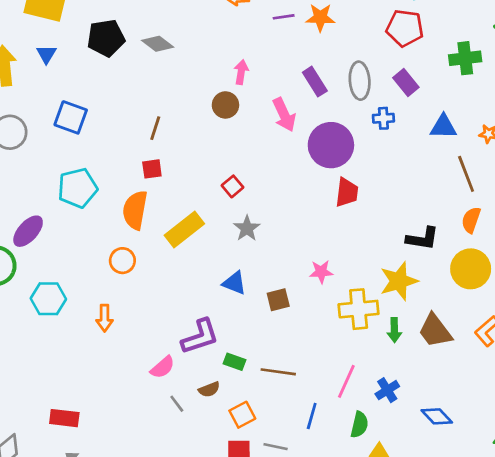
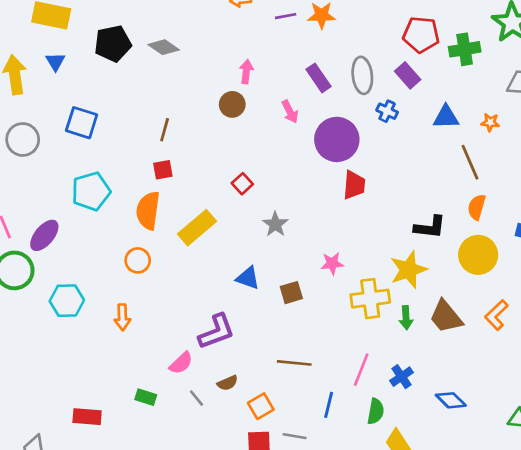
red pentagon: (405, 28) -> (421, 35), moved
pink arrow: (284, 115) -> (290, 112), size x0.7
blue cross: (383, 118) -> (387, 111), turned 30
gray star: (247, 228) -> (275, 224), moved
green rectangle: (234, 362) -> (146, 397), moved

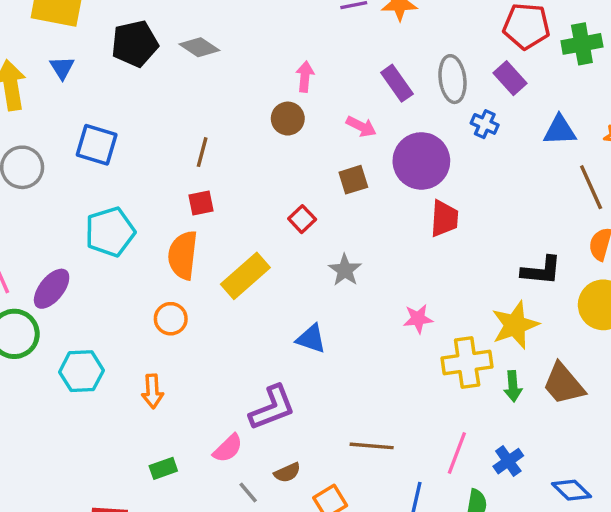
pink arrow: (290, 112) -> (361, 127), turned -35
brown square: (291, 293) -> (353, 180), moved
green rectangle: (146, 397) -> (163, 468), moved, turned -36

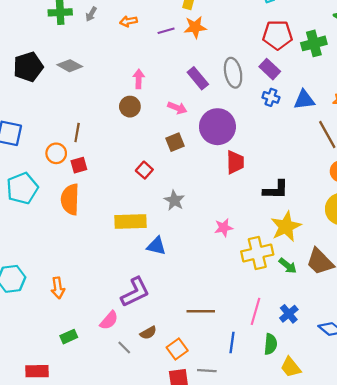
blue cross: (485, 124) -> (271, 97), moved
black L-shape: (541, 271) -> (276, 190), moved
yellow rectangle: (245, 276) -> (131, 222), moved, turned 44
orange circle: (171, 319) -> (56, 153), moved
green arrow: (513, 386) -> (288, 266), turned -42

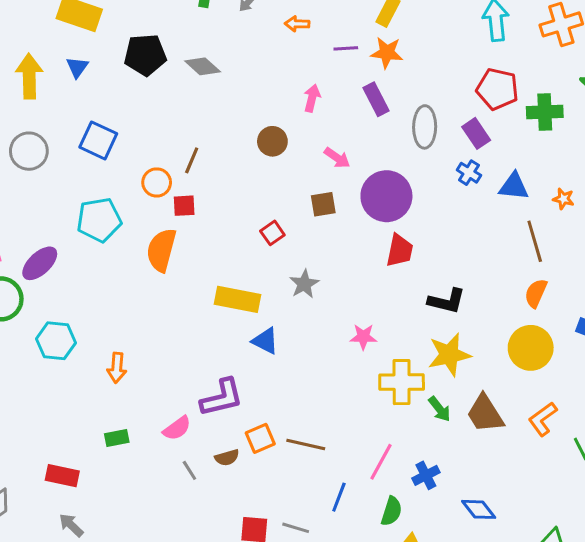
purple rectangle: (198, 78) -> (376, 99), moved
pink arrow: (139, 79) -> (312, 98), moved
orange square: (177, 349) -> (260, 438), moved

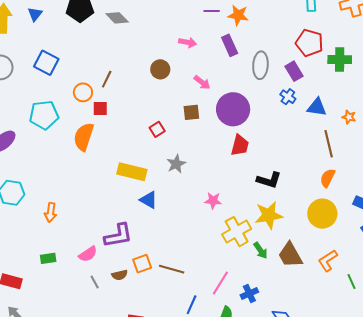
pink arrow: (312, 98) -> (188, 42), turned 84
yellow cross: (402, 382) -> (237, 232), turned -32

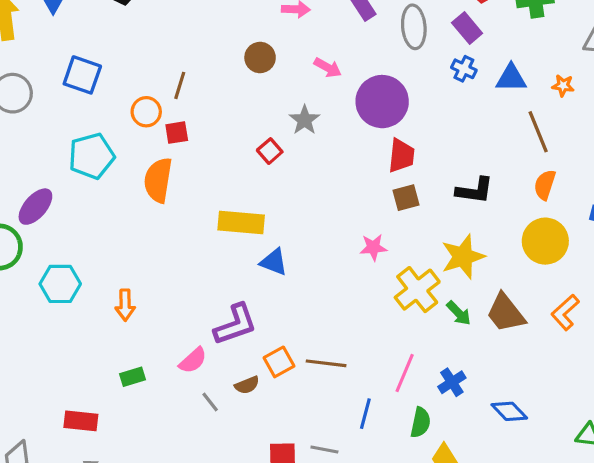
brown square: (191, 112) -> (406, 198), moved
gray star: (176, 164) -> (305, 120), moved
black L-shape: (269, 180) -> (475, 190), moved

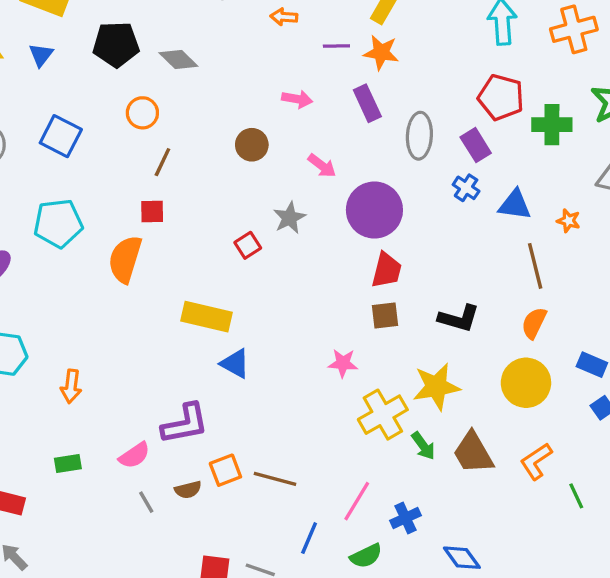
orange circle: (146, 112) -> (142, 113), moved
green semicircle: (421, 422) -> (366, 556), turned 44

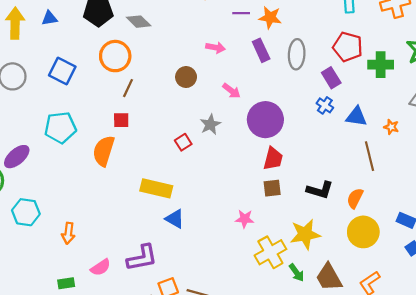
blue triangle: (41, 55) -> (49, 18), turned 42
orange circle: (142, 113) -> (115, 56), size x1.5
gray ellipse: (419, 136) -> (297, 54), moved
orange semicircle: (534, 323) -> (355, 198), moved
pink semicircle: (134, 455) -> (101, 267), moved

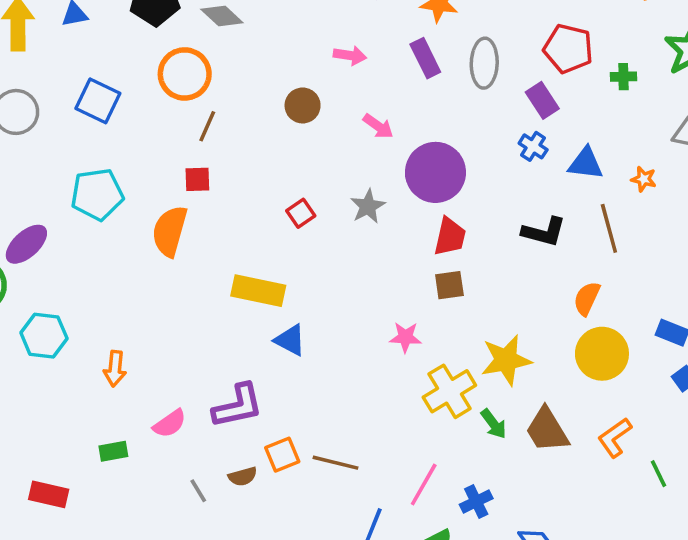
green cross: (381, 65) -> (623, 77), size x0.6
gray star: (210, 124) -> (368, 206), moved
black L-shape: (320, 190) -> (544, 232), moved

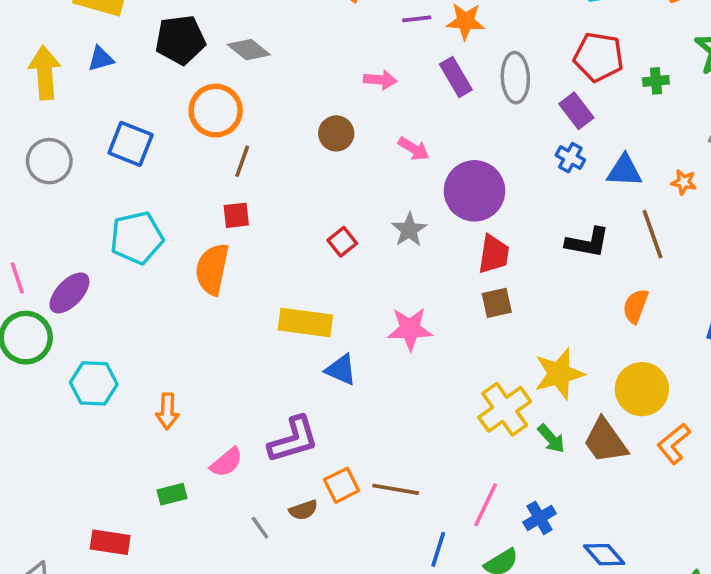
pink star: (405, 337) -> (410, 329), moved, size x1.4
yellow circle: (602, 354) -> (642, 389), moved

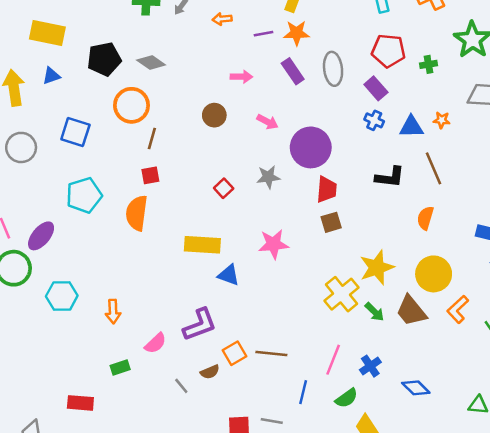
orange star: (684, 182) -> (442, 120), moved
gray star: (409, 230) -> (268, 177), turned 30

